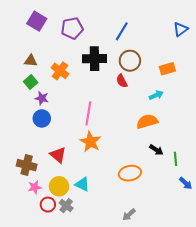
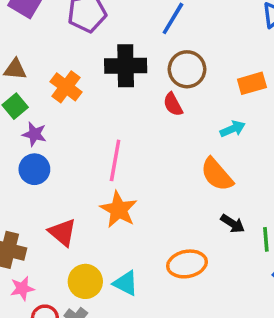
orange semicircle: (147, 121) -> (217, 174), turned -115
cyan triangle: (82, 184) -> (126, 283), moved
yellow circle: (59, 186) -> (85, 281), moved

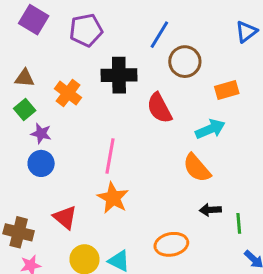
brown circle: (187, 69) -> (185, 62), moved
red semicircle: (173, 104) -> (159, 108), size x1.5
cyan arrow: (233, 129) -> (210, 129), size x1.4
black arrow: (233, 224) -> (210, 210), turned 144

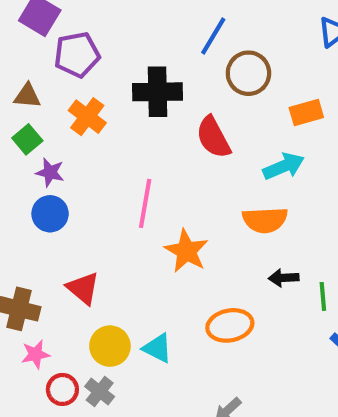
purple pentagon: (86, 30) -> (77, 55), moved
orange semicircle: (197, 168) -> (265, 220), turned -52
orange star: (113, 198) -> (186, 251), moved

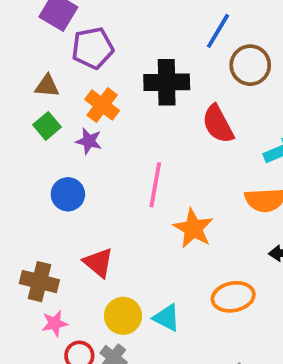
purple star: (50, 172) -> (89, 141), moved

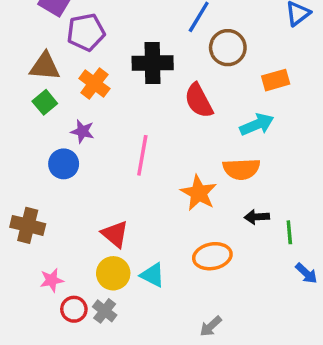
brown triangle: (47, 86) -> (45, 66), size x1.4
purple star: (89, 141) -> (82, 131), moved
orange star: (193, 228) -> (199, 193), moved
red triangle: (98, 263) -> (115, 234), moved
brown cross: (39, 282) -> (28, 225), moved

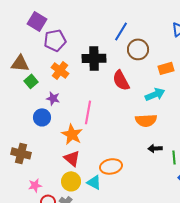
brown triangle: (45, 66) -> (20, 63), moved
orange star: (199, 193) -> (72, 134), moved
orange ellipse: (212, 256) -> (111, 166), moved

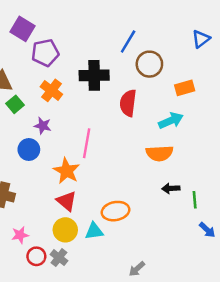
red semicircle: (121, 80) -> (128, 103), turned 35
cyan triangle: (94, 182) -> (94, 231), turned -35

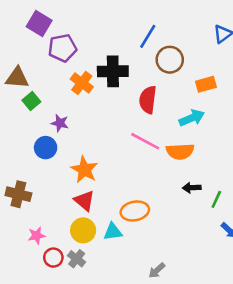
orange cross: (51, 90) -> (82, 83), moved
pink line: (87, 143) -> (145, 141), moved, turned -72
green line: (195, 200) -> (216, 199), turned 30

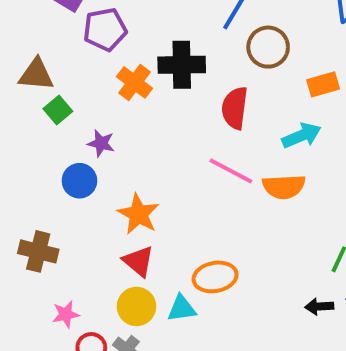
black arrow: (192, 188) -> (319, 306), moved

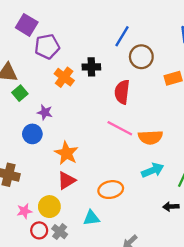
black cross: (182, 65) -> (91, 67), size x0.7
cyan arrow: (302, 136) -> (153, 170), moved
red triangle: (138, 261) -> (66, 180), turned 48
yellow circle: (136, 306) -> (49, 207), moved
cyan triangle: (182, 308) -> (91, 218), moved

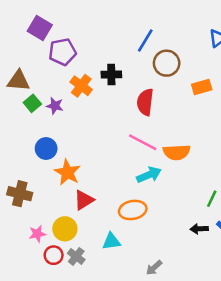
purple star: (45, 112) -> (55, 106), moved
orange star: (66, 153) -> (67, 172), moved
cyan arrow: (153, 170) -> (149, 175), moved

